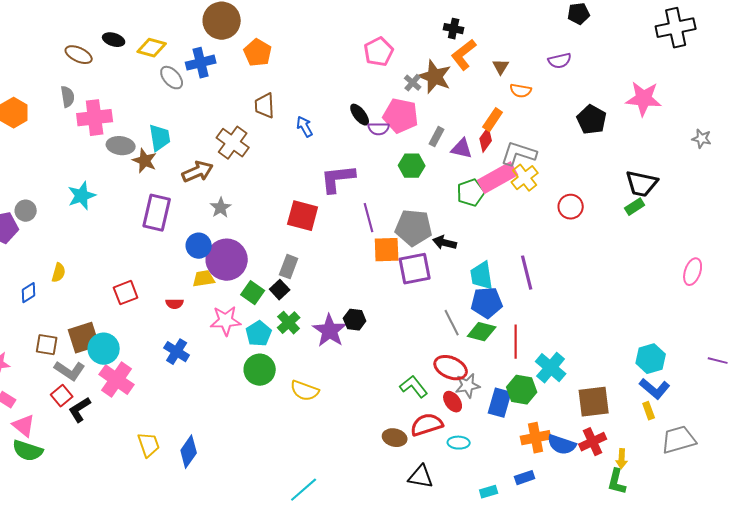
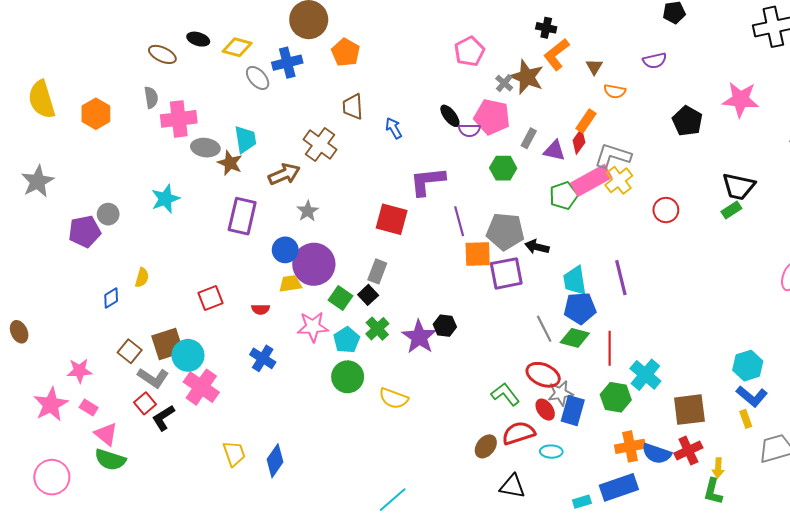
brown square: (47, 345) -> (130, 351), turned 30
blue rectangle: (500, 403) -> (573, 411), moved
brown ellipse: (395, 438) -> (486, 446), turned -65
blue rectangle: (525, 478) -> (619, 487), size x1.8

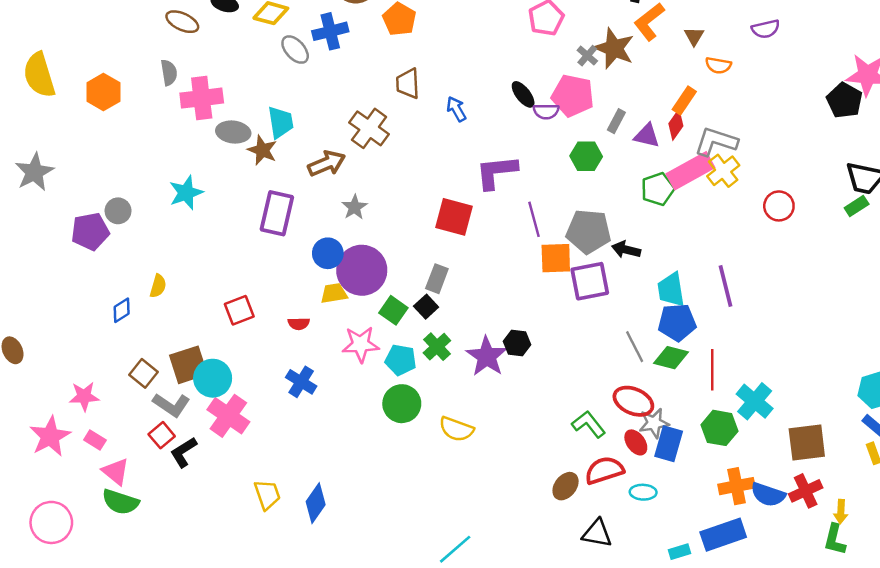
black pentagon: (687, 121) -> (844, 100), moved
cyan pentagon: (347, 340) -> (401, 360), turned -30

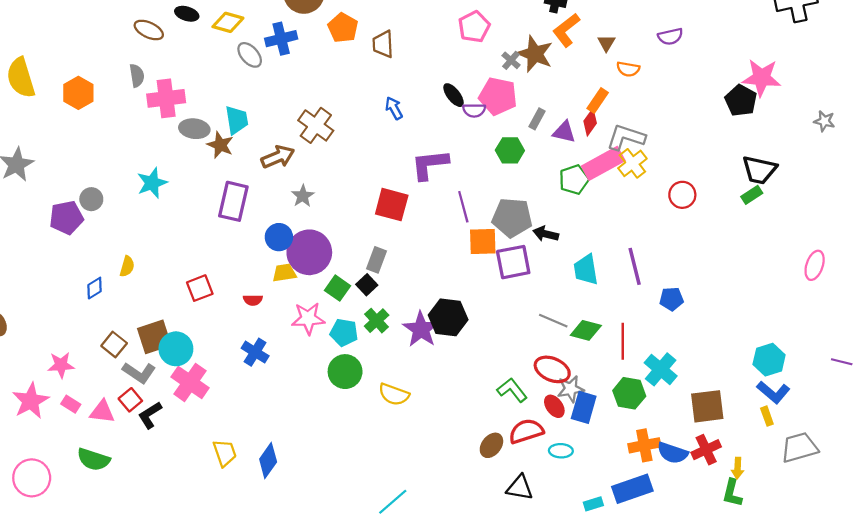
brown trapezoid: (408, 83) -> (383, 44), moved
blue pentagon: (677, 322) -> (671, 299), moved, size x0.7
black hexagon: (517, 343) -> (448, 317), size x1.6
gray line: (635, 347) -> (553, 321), turned -40
pink triangle: (116, 472) -> (102, 412), moved, turned -32

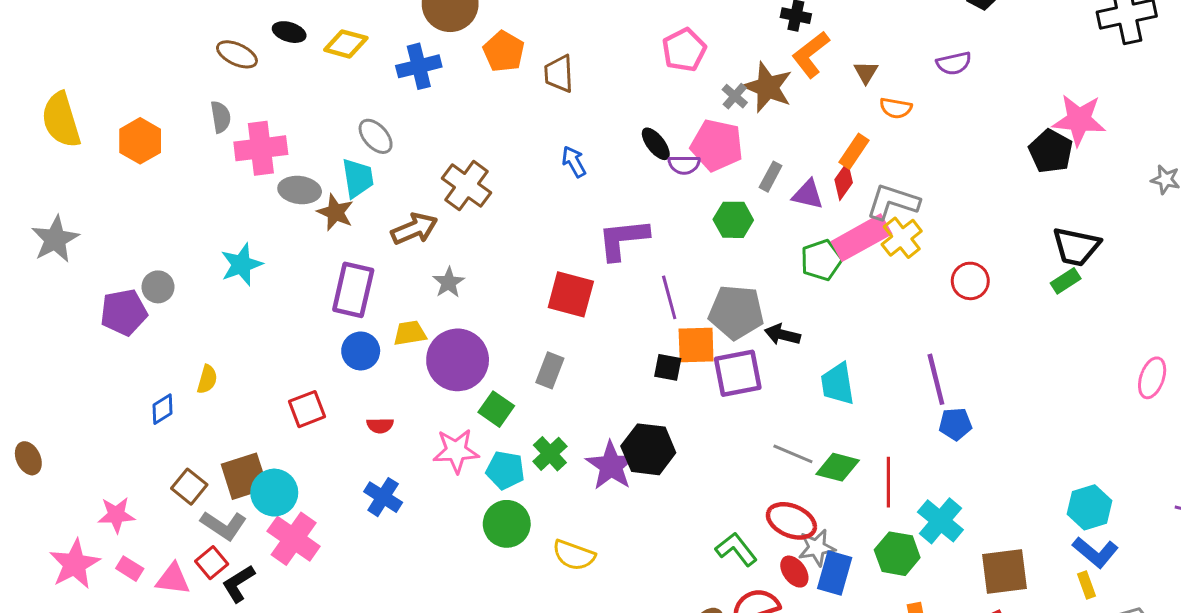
gray ellipse: (250, 55) -> (376, 136), moved
blue circle: (279, 237) -> (361, 351), moved
purple line: (635, 266) -> (936, 379), moved
yellow trapezoid: (284, 273) -> (410, 333), moved
black square: (367, 285) -> (668, 367), moved, turned -36

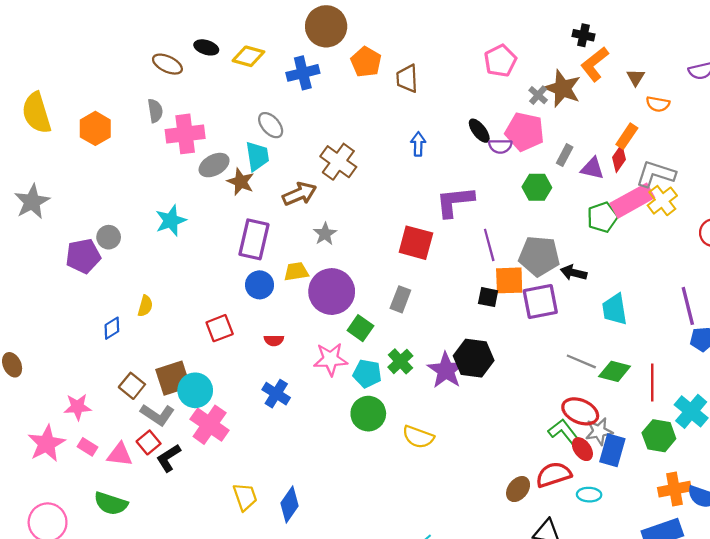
blue arrow: (574, 162) -> (418, 144), turned 30
gray ellipse: (300, 190) -> (214, 165), turned -36
green L-shape: (736, 549) -> (564, 431), moved

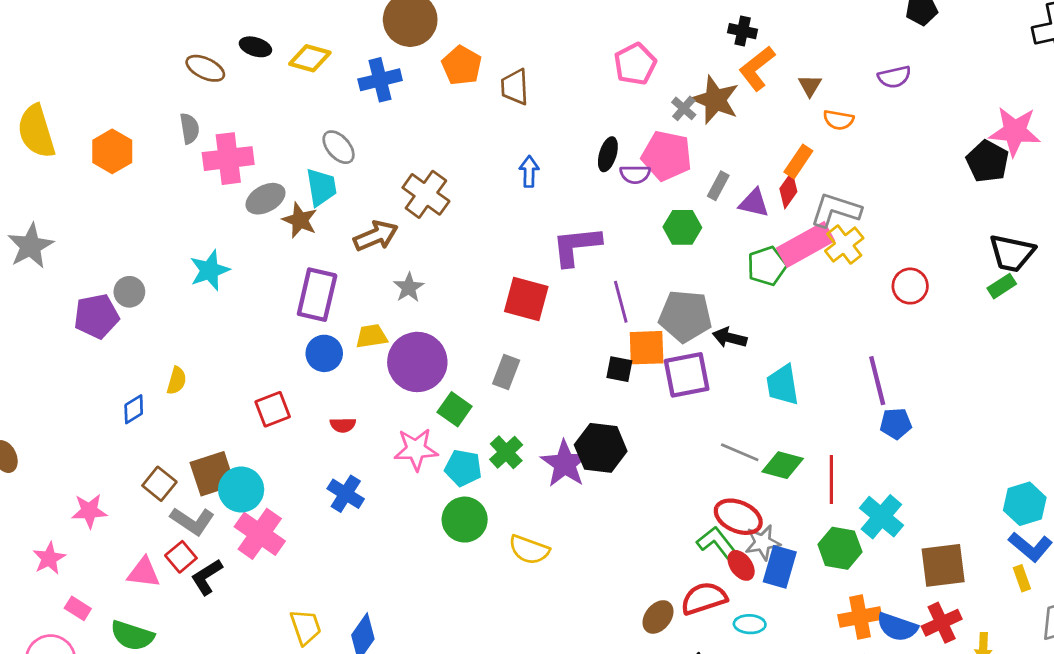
black ellipse: (479, 131) -> (608, 154), turned 55
pink star: (46, 444) -> (49, 558), size x0.7
pink rectangle: (88, 447) -> (78, 608), moved

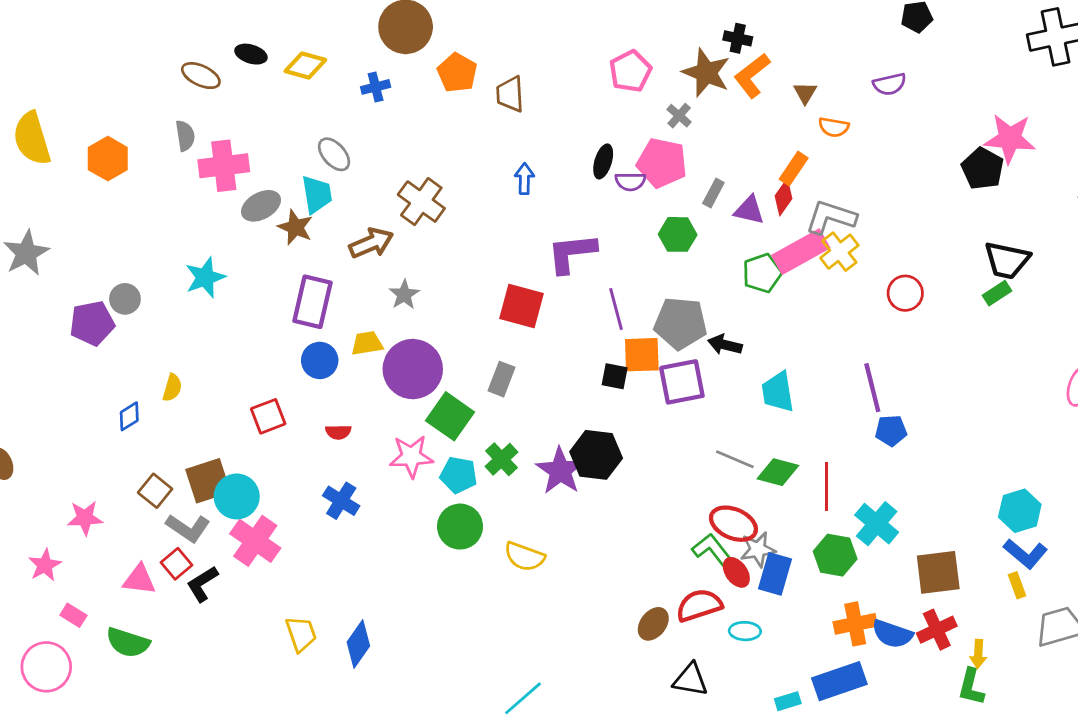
blue cross: (380, 80) -> (376, 87), size x0.7
brown star: (715, 100) -> (706, 73), moved
green square: (455, 409) -> (450, 416), size x1.4

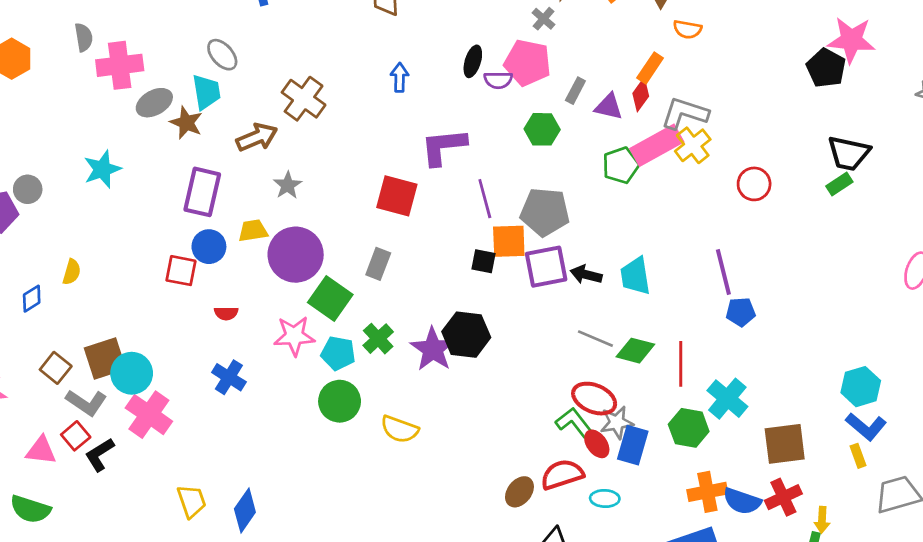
black arrow: (725, 345) -> (586, 275), moved
red square: (268, 416) -> (181, 271), moved, turned 32

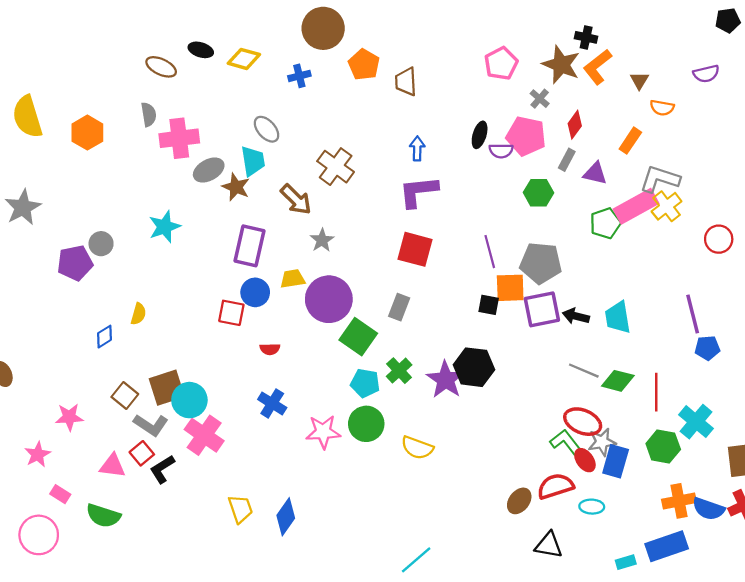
red diamond: (641, 95) -> (575, 125), moved
brown arrow: (257, 137) -> (296, 199), turned 68
purple L-shape: (444, 147) -> (418, 192), moved
pink star: (294, 336) -> (323, 432), moved

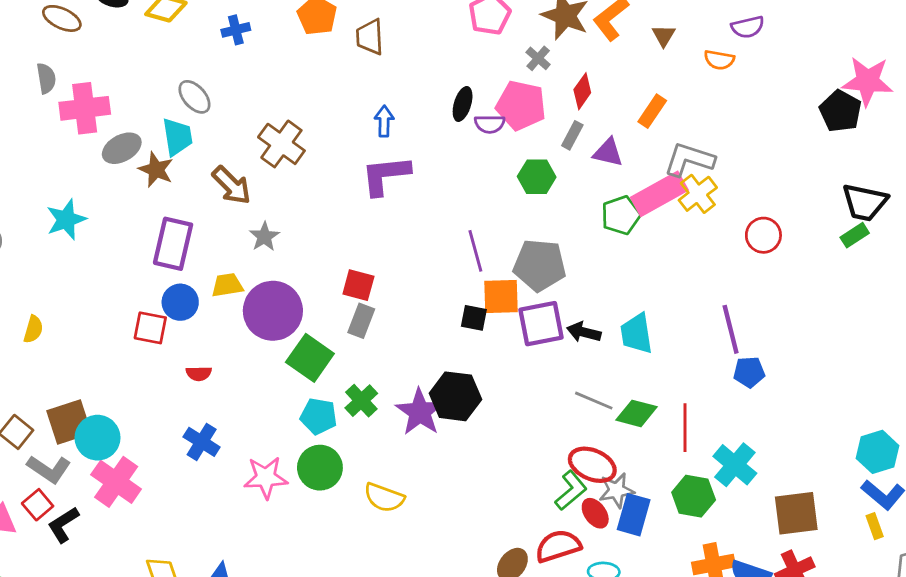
orange semicircle: (662, 108) -> (719, 60), moved
red square: (415, 249) -> (358, 285), moved, size x0.7
green L-shape: (566, 442) -> (571, 490), turned 88

